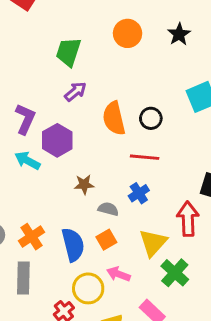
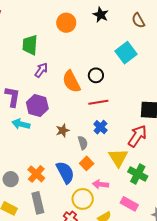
gray semicircle: (108, 209) -> (83, 143), turned 72
red arrow: (188, 219) -> (137, 136), turned 50

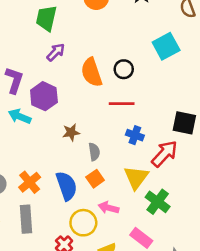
blue cross: (100, 127) -> (135, 135), moved, turned -32

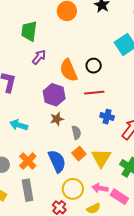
purple hexagon: (44, 96) -> (54, 95), moved
cyan arrow: (20, 116) -> (19, 125), moved
yellow triangle: (136, 177) -> (101, 158), moved
pink arrow: (109, 208) -> (100, 188), moved

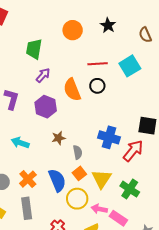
red line: (94, 93) -> (98, 64), moved
purple hexagon: (54, 95) -> (46, 107), moved
blue cross: (107, 117) -> (109, 137), size x1.5
yellow circle: (73, 189) -> (77, 199), moved

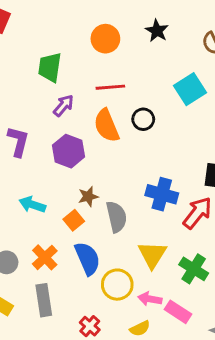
red line: (98, 64) -> (110, 87), moved
gray semicircle: (78, 152) -> (116, 217), size x1.5
orange square: (79, 173) -> (74, 220), moved

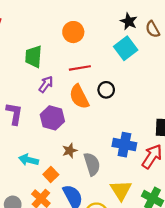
black star: (157, 31) -> (129, 21), moved
cyan square: (190, 89) -> (126, 48), moved
orange square: (74, 220) -> (51, 174), moved

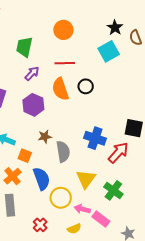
orange square: (51, 174) -> (25, 156), turned -32

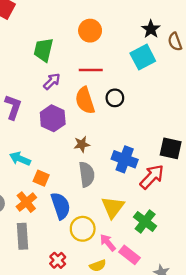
brown star: (45, 137) -> (82, 144), moved
pink arrow: (82, 209) -> (108, 243), turned 35

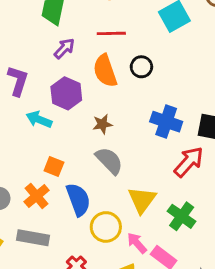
cyan arrow: (20, 159) -> (39, 119), moved
blue cross: (125, 159) -> (166, 122), moved
gray semicircle: (87, 174) -> (109, 161), turned -35
gray rectangle: (23, 236) -> (33, 238), turned -75

